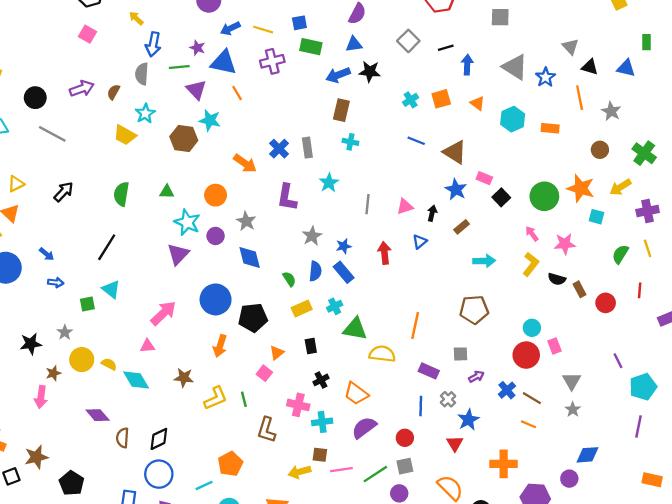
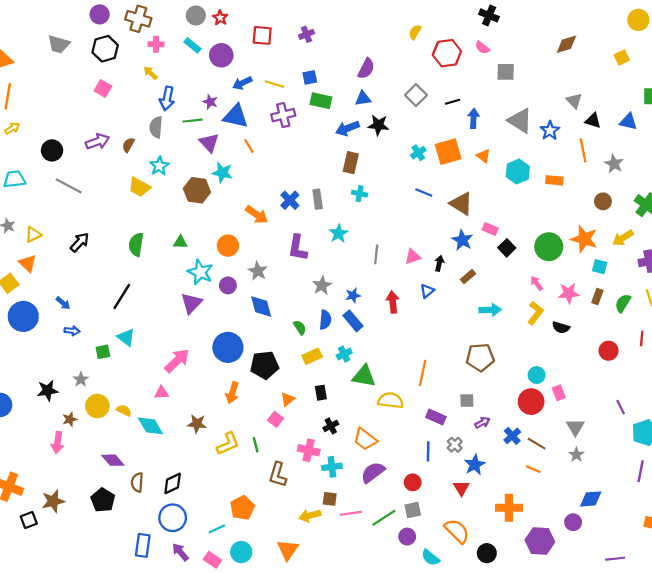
orange square: (441, 99) -> (448, 152), size x1.4
brown rectangle: (580, 289) -> (597, 296), moved, turned 48
black pentagon: (72, 483) -> (103, 500), moved

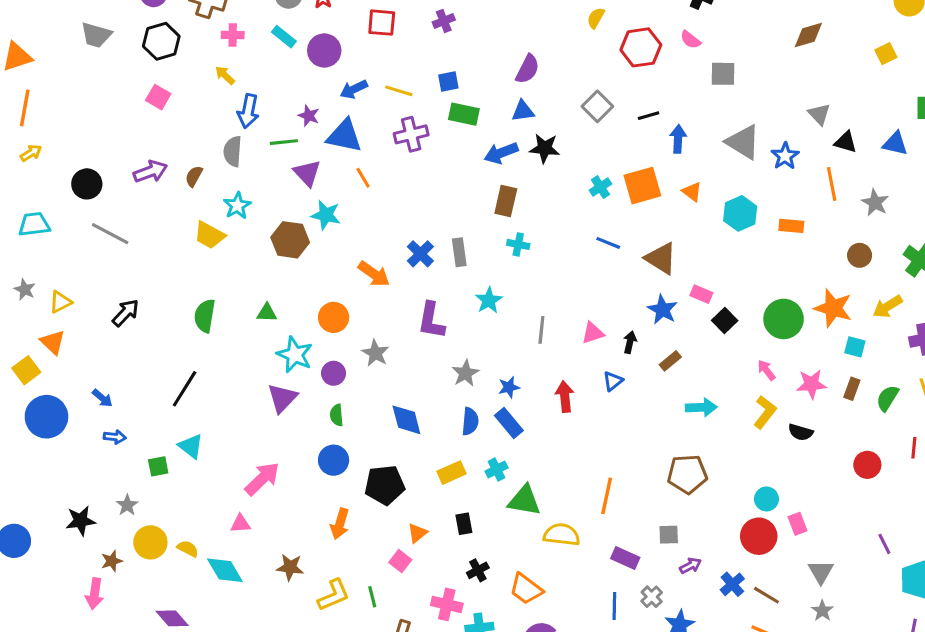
blue diamond: (261, 306) -> (406, 420), moved
green semicircle: (300, 327) -> (337, 415), moved, turned -152
blue circle: (228, 347) -> (334, 460), size x0.7

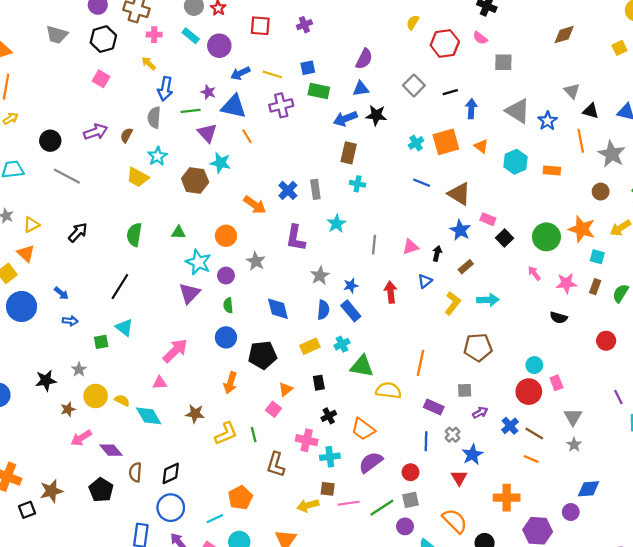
gray star: (875, 203) -> (612, 154), size x1.4
yellow L-shape: (765, 412) -> (453, 303), moved
pink arrow: (95, 594) -> (81, 438), moved, turned 50

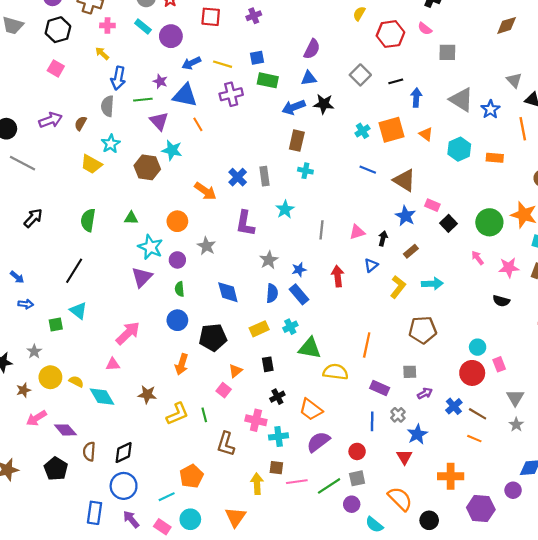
yellow arrow: (308, 505) -> (257, 484), turned 102

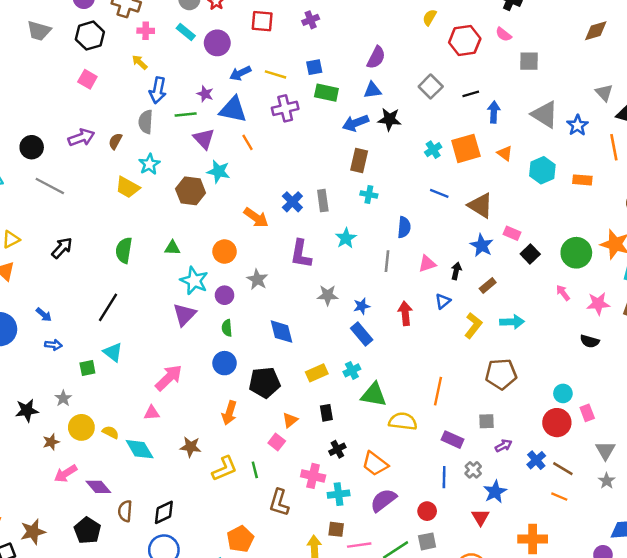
gray star: (269, 260) -> (328, 295), turned 30
blue semicircle: (272, 293) -> (404, 227), moved

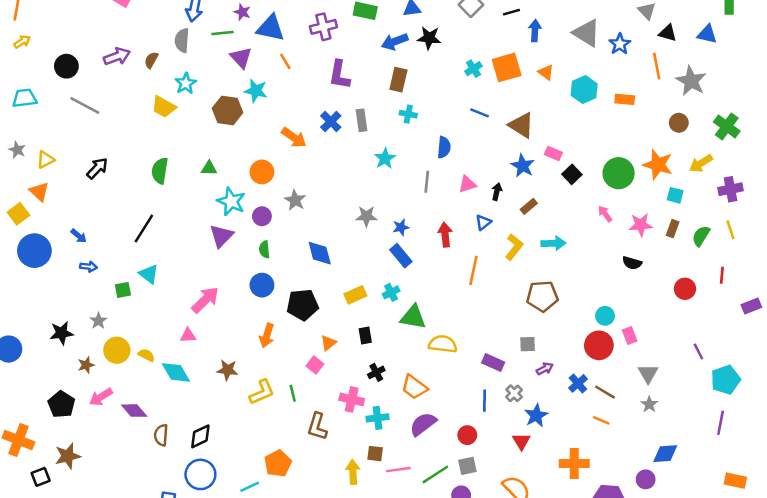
purple L-shape: (301, 254) -> (339, 75), moved
orange line: (438, 391) -> (473, 270), moved
black pentagon: (87, 531) -> (61, 404), moved

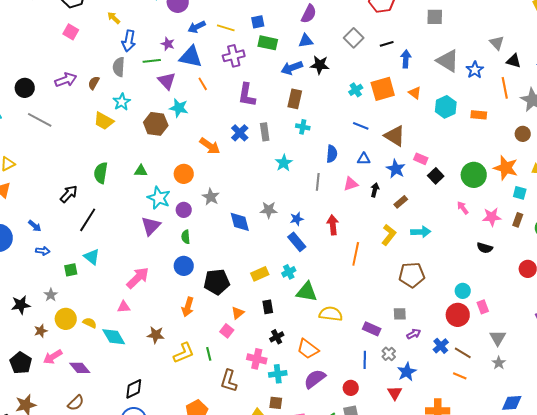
black arrow: (97, 168) -> (69, 194), moved
blue triangle: (483, 222) -> (364, 159), moved, turned 40
blue diamond: (320, 253) -> (240, 222), moved
brown semicircle: (161, 435) -> (76, 403), moved, turned -138

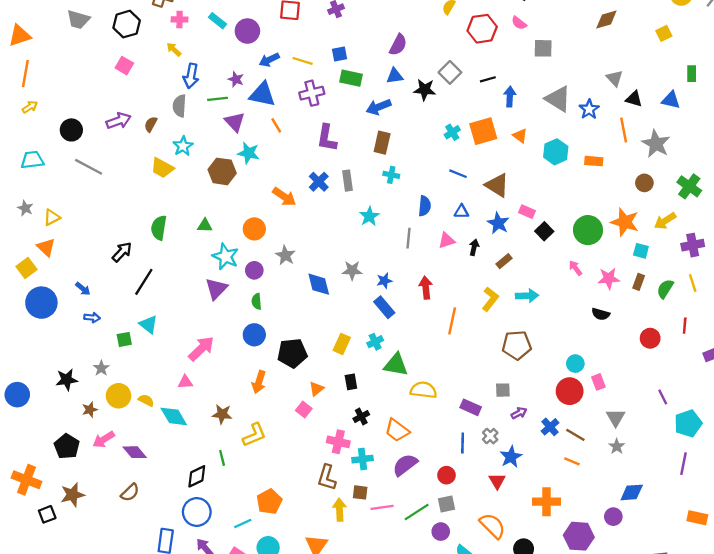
black star: (320, 65) -> (425, 90), moved
yellow rectangle: (260, 274) -> (342, 344), turned -42
green line: (209, 354) -> (222, 458), moved
brown L-shape: (229, 381) -> (327, 477), moved

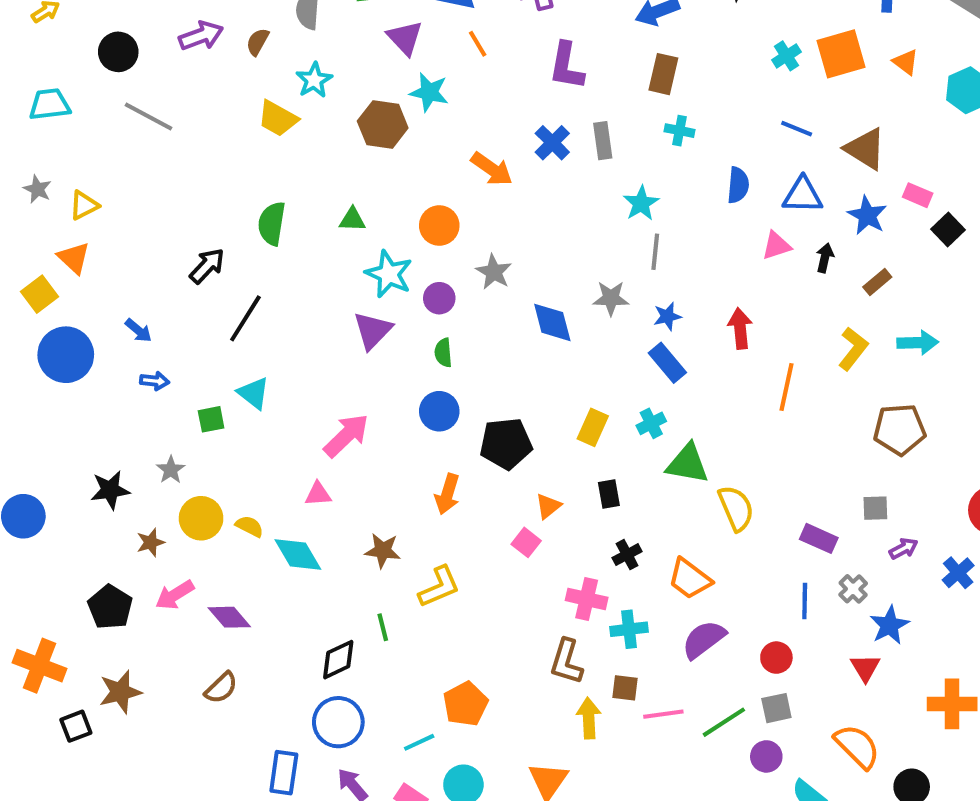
blue triangle: (461, 212) -> (803, 195), size x1.5
gray line: (408, 238) -> (655, 252), moved
yellow semicircle: (423, 390) -> (736, 508), turned 60

